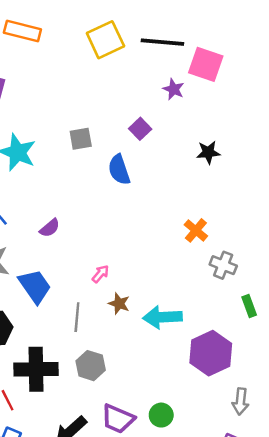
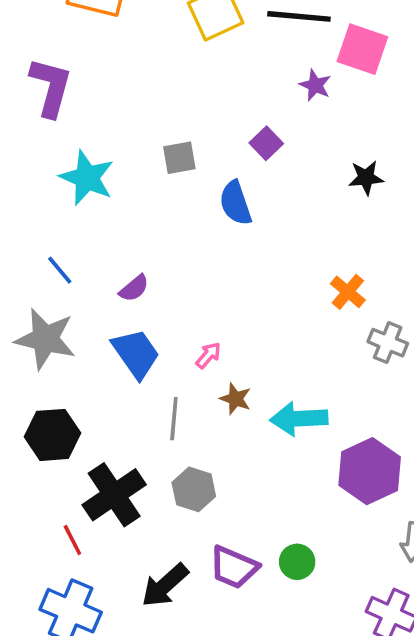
blue trapezoid: (35, 286) -> (136, 353), moved
black cross: (36, 369) -> (114, 495), turned -33

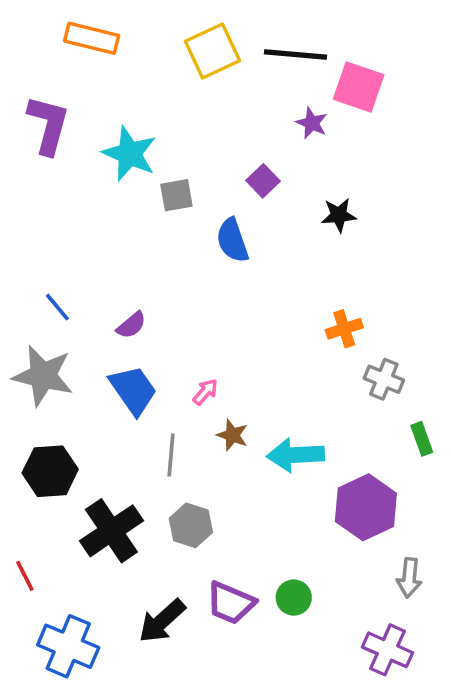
cyan star: (87, 178) -> (130, 154), moved
black star: (366, 178) -> (339, 215), moved
orange cross: (348, 292) -> (344, 329), turned 32
red line: (72, 540) -> (25, 576), moved

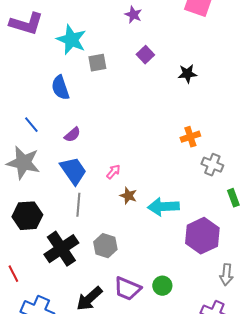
purple star: (312, 123) -> (133, 15), moved
purple L-shape: (48, 125) -> (26, 24), turned 92
blue semicircle: (232, 240) -> (60, 88), moved
gray line: (171, 455) -> (78, 205), moved

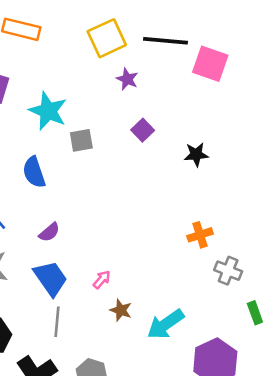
cyan arrow: (163, 207) -> (166, 324), turned -32

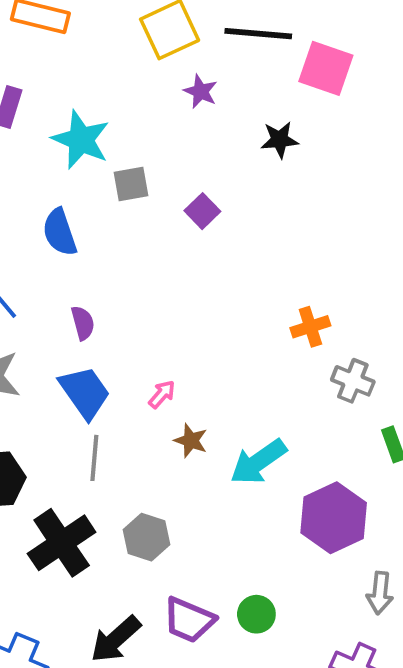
purple square: (143, 130) -> (202, 211), moved
black star: (196, 154) -> (280, 140), moved
purple semicircle: (49, 232) -> (83, 323), turned -65

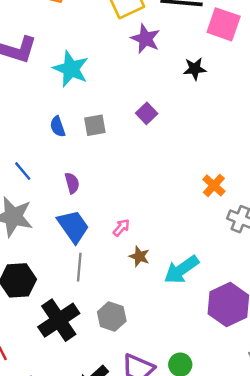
purple star: (200, 91) -> (145, 39), size x1.4
gray square: (131, 184) -> (95, 125), moved
blue semicircle: (60, 232) -> (58, 127), size x0.7
orange cross: (310, 327) -> (214, 185), turned -30

